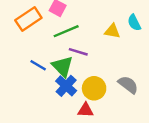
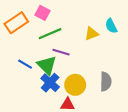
yellow triangle: (112, 31) -> (92, 34), turned -32
gray semicircle: (128, 85) -> (106, 82), turned 54

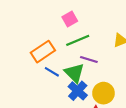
pink square: (42, 13) -> (70, 19), turned 32
orange rectangle: (16, 23) -> (43, 52), moved

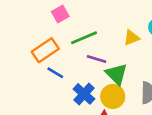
pink square: (70, 19) -> (60, 14), moved
green triangle: (74, 73) -> (116, 74), moved

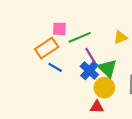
pink square: (60, 14) -> (59, 29), moved, turned 32
purple line: (96, 59) -> (90, 56), turned 42
blue cross: (84, 94) -> (89, 71), moved

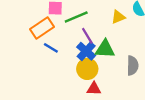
green triangle: (108, 68) -> (105, 49), turned -42
yellow circle: (104, 88) -> (87, 69), moved

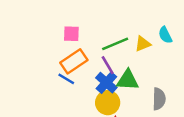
green line: (76, 17) -> (115, 44), moved
orange rectangle: (42, 28) -> (74, 61), moved

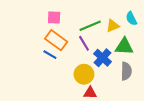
orange rectangle: (74, 61) -> (56, 40), turned 70
green triangle: (128, 80) -> (124, 46), moved
blue cross: (106, 83) -> (103, 58), moved

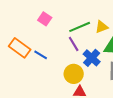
pink square: (54, 18) -> (45, 19), turned 32
orange rectangle: (56, 40) -> (20, 48), moved

